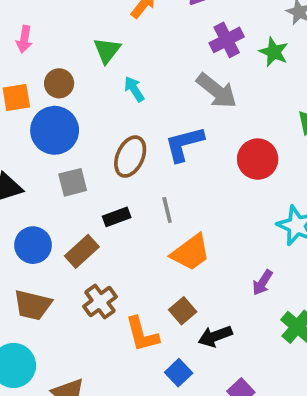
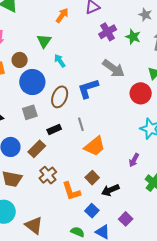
gray arrow: (217, 91) -> (114, 68), moved
blue circle: (55, 130) -> (32, 82), moved
red circle: (258, 159) -> (141, 93), moved

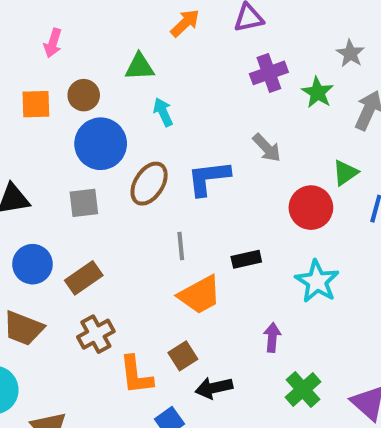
green triangle: (44, 41) -> (140, 67), turned 42
gray arrow: (114, 68) -> (267, 148), size x0.7
black rectangle: (54, 129) -> (246, 259), moved
purple arrow: (134, 160) -> (272, 337), turned 144

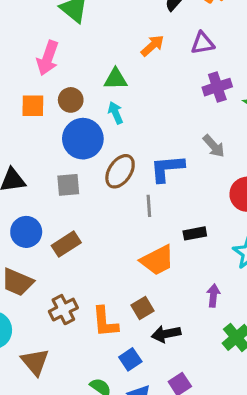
pink arrow: (53, 43) -> (48, 58), size x1.5
cyan arrow: (163, 112) -> (116, 113), moved
gray line: (181, 246) -> (149, 206), moved
brown cross: (96, 334) -> (63, 310), moved

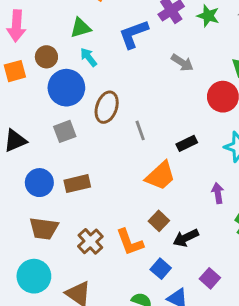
blue L-shape: (167, 168) -> (134, 34), moved
brown rectangle: (66, 244) -> (77, 184), turned 35

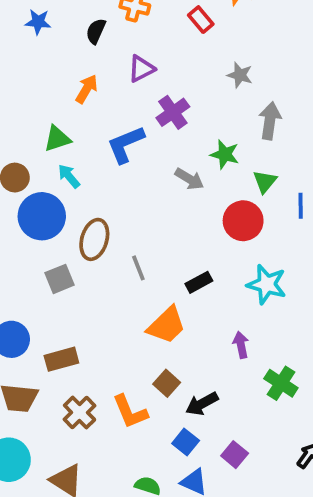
green star: (208, 16) -> (225, 154), moved
gray square: (65, 131) -> (60, 279), moved
brown rectangle: (77, 184) -> (61, 359), moved
blue square: (161, 269) -> (186, 442), moved

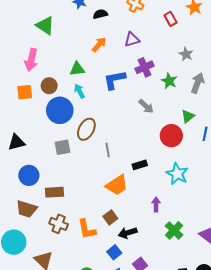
black semicircle: (96, 31) -> (100, 14), moved, turned 40
green star: (225, 154) -> (169, 81), moved
brown cross: (80, 412) -> (59, 224), turned -36

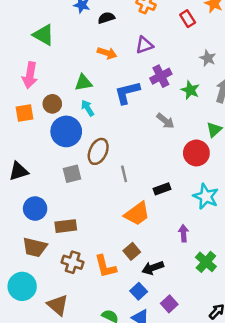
orange arrow: (99, 45) -> (107, 53), turned 70

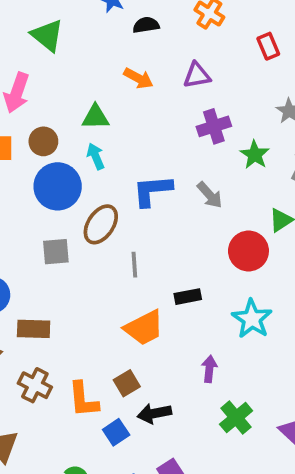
blue L-shape: (127, 93) -> (152, 191), moved
blue square: (139, 291) -> (116, 432), moved

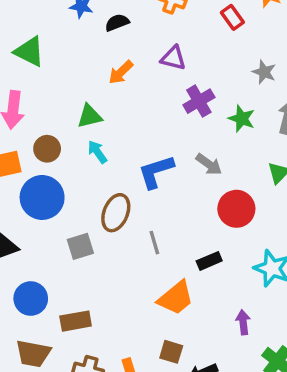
purple triangle: (197, 75) -> (173, 58), turned 36
orange arrow: (138, 78) -> (121, 72), turned 120
blue circle: (58, 186) -> (42, 197), moved
red circle: (248, 251) -> (236, 209), moved
brown square: (127, 383) -> (171, 352), turned -30

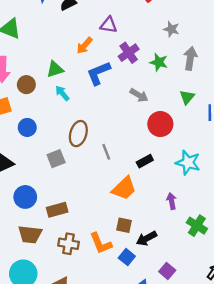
orange arrow: (121, 72) -> (85, 45), moved
brown circle: (47, 149) -> (26, 85), moved
blue L-shape: (156, 172) -> (98, 73), moved
blue circle: (42, 197) -> (27, 127), size x0.6

